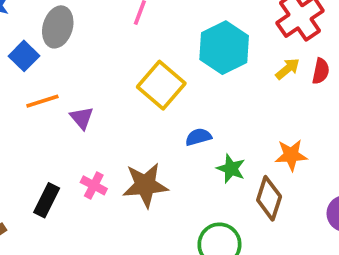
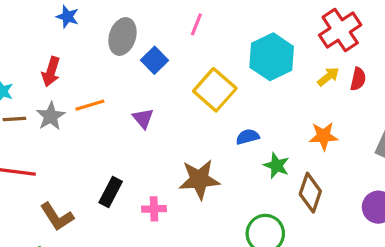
blue square: (24, 56) -> (155, 60), moved
orange line: (42, 101) -> (90, 105), moved
orange star: (291, 155) -> (323, 136), moved
pink cross: (94, 185) -> (154, 209), moved, turned -30

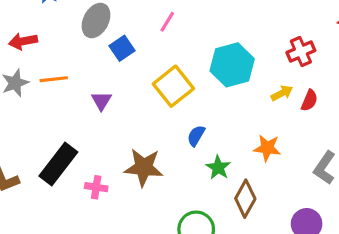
red cross: (340, 30) -> (301, 51), size x0.7
red arrow: (51, 72) -> (23, 41), turned 52
blue semicircle: (248, 137) -> (196, 136), turned -55
black rectangle: (111, 192) -> (58, 164), size x1.5

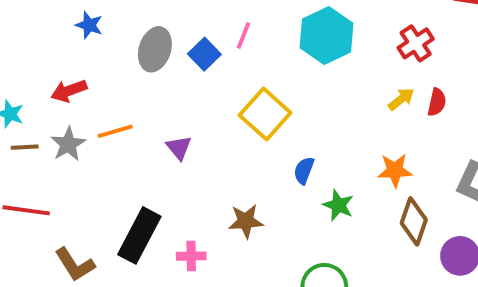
blue square: (122, 48) -> (204, 54), moved
cyan hexagon: (232, 65) -> (327, 36), moved
brown star: (144, 167) -> (246, 221), size x0.7
brown diamond: (245, 199) -> (414, 221), moved

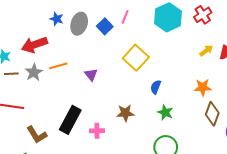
blue star: (89, 25) -> (57, 19), moved
red cross: (416, 43) -> (203, 15), moved
red arrow: (69, 91) -> (34, 45), size x1.4
green star: (338, 205) -> (165, 112), moved

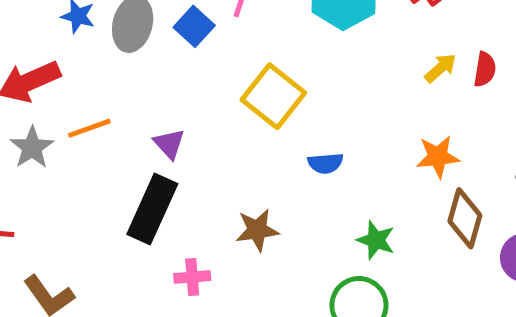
blue semicircle: (156, 87) -> (325, 163), turned -112
green star: (165, 112) -> (376, 240), moved
black rectangle: (70, 120) -> (152, 209), moved

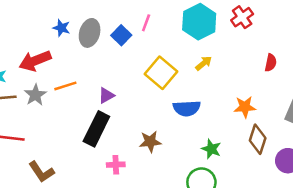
yellow arrow: (441, 68) -> (204, 63), moved
purple triangle: (169, 144) -> (106, 95), turned 42
blue semicircle: (325, 163) -> (187, 108), size x1.5

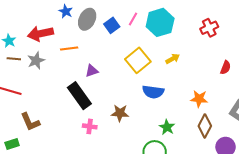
cyan hexagon: (199, 22) -> (160, 22), moved
orange line: (65, 86) -> (69, 48), moved
black rectangle: (96, 129) -> (79, 96), turned -72

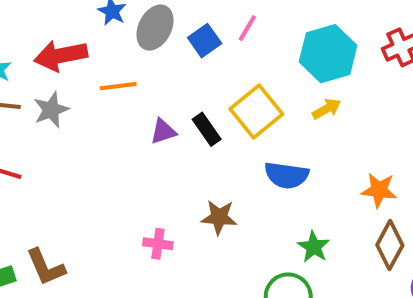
cyan hexagon: (160, 22) -> (328, 54), moved
black rectangle: (79, 96) -> (207, 129), moved, size x0.6
brown L-shape: (30, 122) -> (46, 267), moved

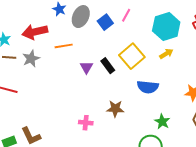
purple triangle: (163, 131) -> (86, 67), turned -40

